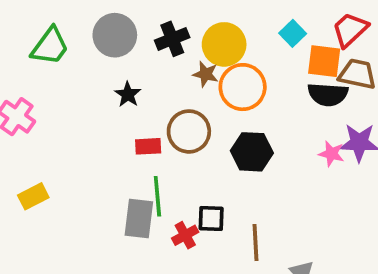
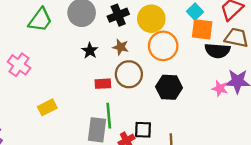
orange square: (324, 61) -> (202, 29), moved
brown star: (206, 74) -> (121, 47), moved
yellow rectangle: (33, 196) -> (47, 107), moved

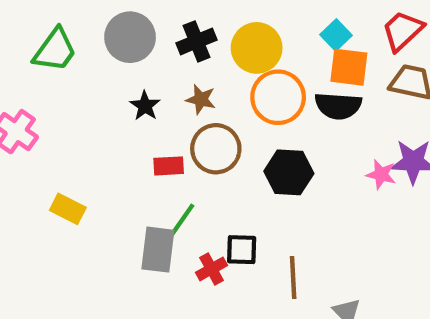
black semicircle: (217, 51) -> (338, 106), moved
yellow rectangle: (47, 107) -> (68, 209), turned 54
green line: (109, 116) -> (179, 224), turned 40

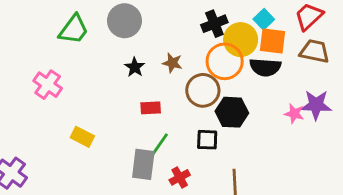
black cross: (197, 41) -> (214, 24), moved
yellow circle: (257, 48) -> (241, 40), moved
brown circle: (216, 149) -> (203, 90), moved
black square: (242, 250) -> (207, 140), moved

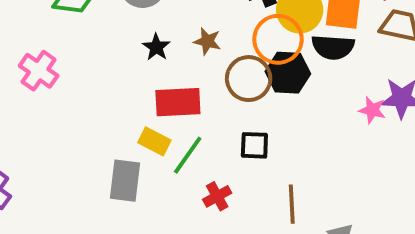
red rectangle: (151, 108) -> (178, 102), size x1.6
black hexagon: (232, 112) -> (288, 73), moved
yellow rectangle: (82, 137) -> (154, 141), moved
gray rectangle: (143, 164) -> (125, 181), moved

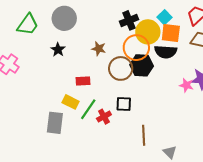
black star: (156, 47) -> (58, 50), moved
red rectangle: (178, 102) -> (83, 81), size x0.6
red cross: (217, 196) -> (104, 117), moved

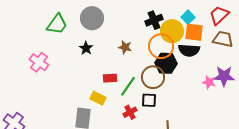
brown circle: (121, 68) -> (153, 77), moved
green line: (88, 109) -> (128, 86), moved

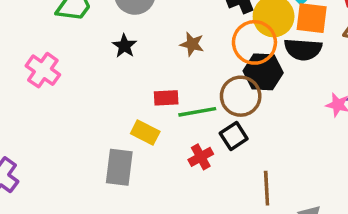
green line: (128, 86) -> (197, 112), turned 45
black square: (149, 100) -> (234, 136), turned -35

